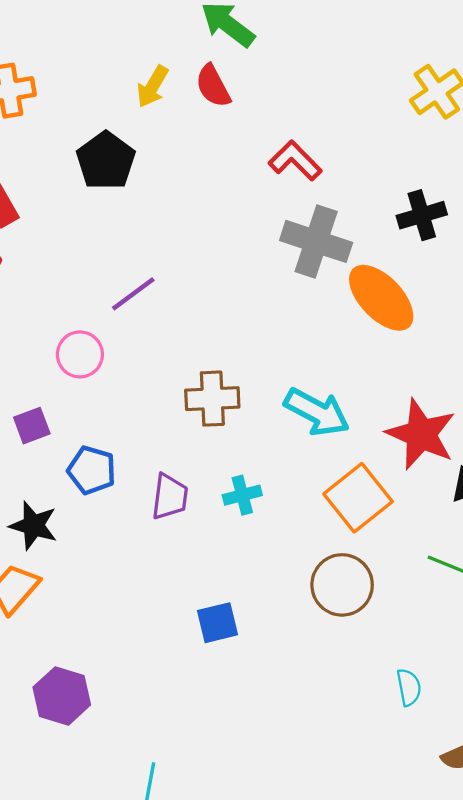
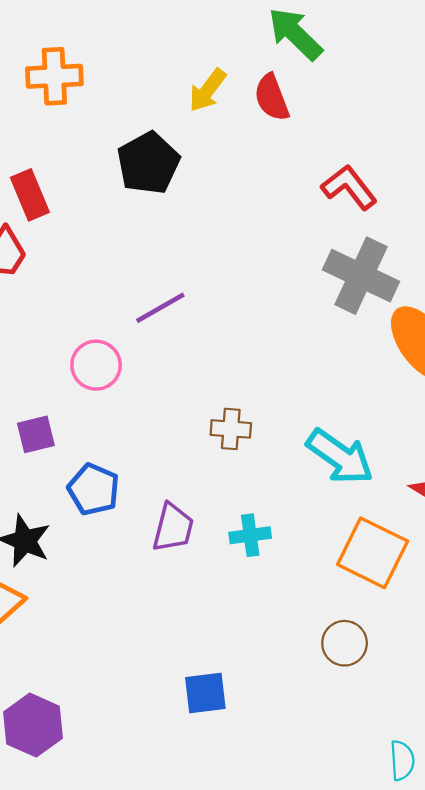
brown cross: (212, 399) -> (231, 429), size x0.7
orange square: (358, 498) -> (373, 553), turned -32
brown circle: (342, 585) -> (345, 643), size x0.7
blue square: (218, 623) -> (205, 693), moved

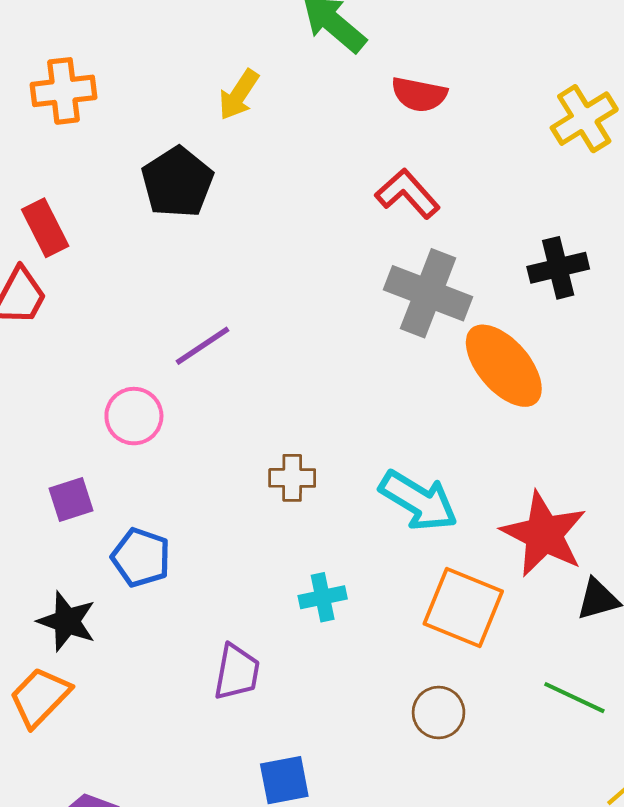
red semicircle: (272, 97) -> (419, 94), moved, turned -54
purple trapezoid: (173, 528) -> (237, 672), moved

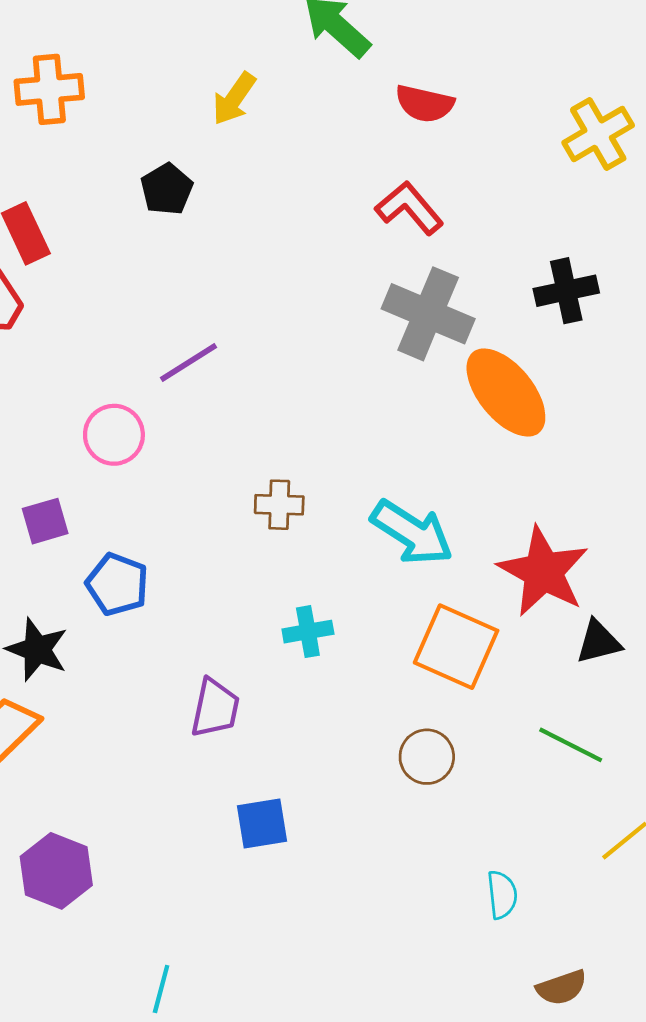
black pentagon: (177, 182) -> (167, 189), size x0.7

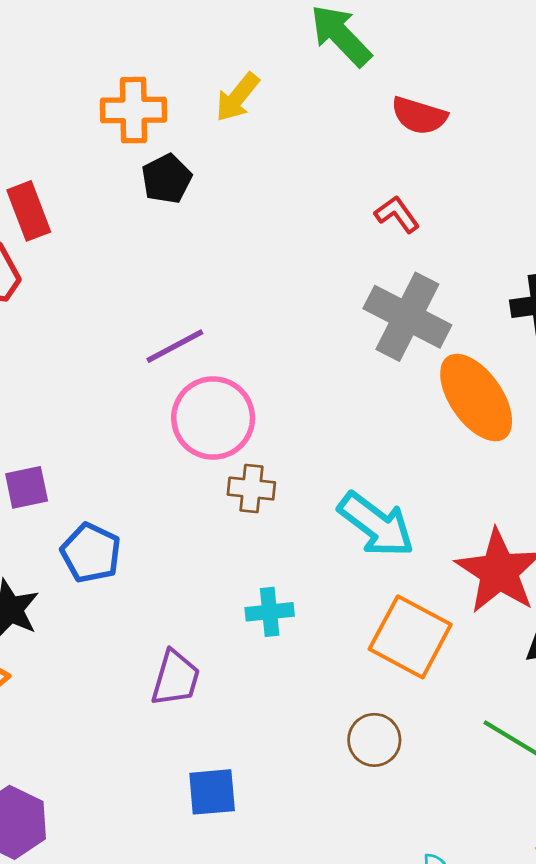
orange cross: (49, 89) -> (134, 110), moved
red L-shape: (409, 208) -> (397, 214), size x0.7
pink circle: (114, 435) -> (213, 418), moved, size x1.4

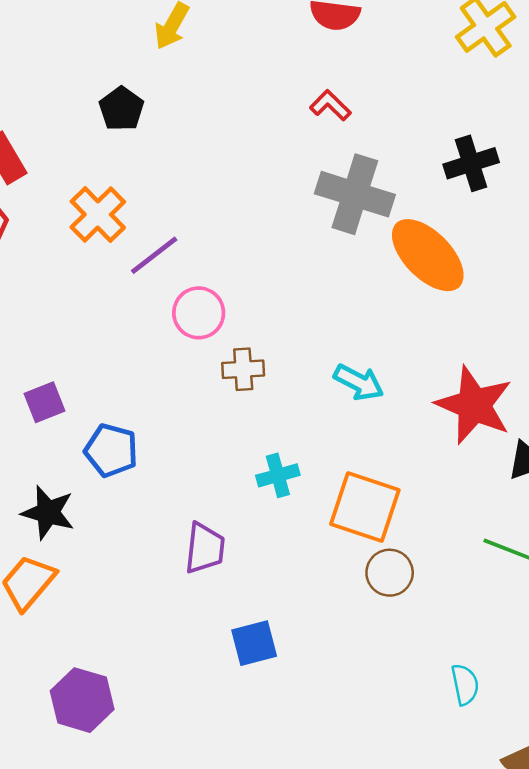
orange cross: (134, 110) -> (98, 215), moved, turned -34
pink circle: (213, 418) -> (199, 313), size x0.7
cyan arrow: (376, 525) -> (359, 382), size x0.7
orange square: (410, 637) -> (365, 507), moved

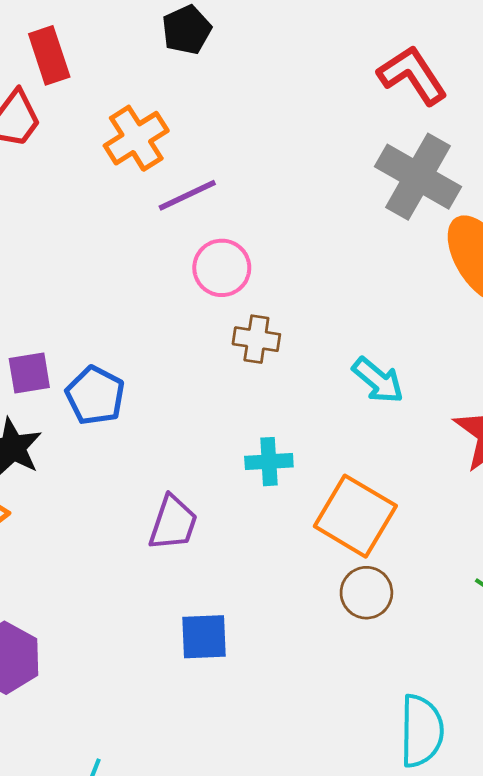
red L-shape: (330, 105) -> (412, 75), size x1.6
purple square: (44, 402) -> (29, 373), moved
cyan semicircle: (465, 684) -> (421, 731), size x1.6

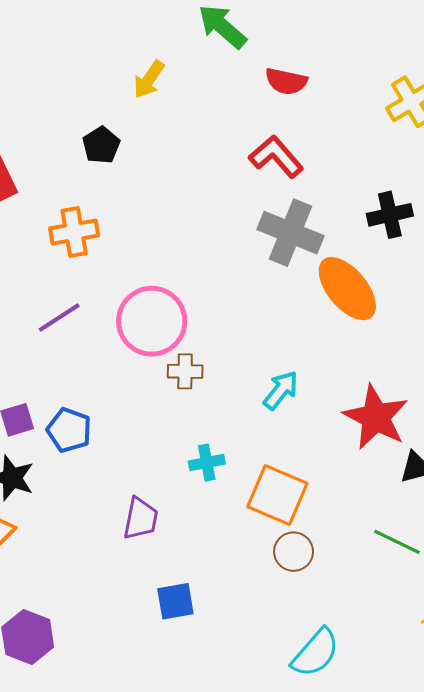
orange cross: (136, 138) -> (74, 232), turned 30
purple line: (187, 195) -> (59, 318), moved
pink circle: (222, 268) -> (152, 321), size x1.6
cyan arrow: (378, 380) -> (281, 390), turned -84
cyan semicircle: (421, 731) -> (315, 653), moved, turned 48

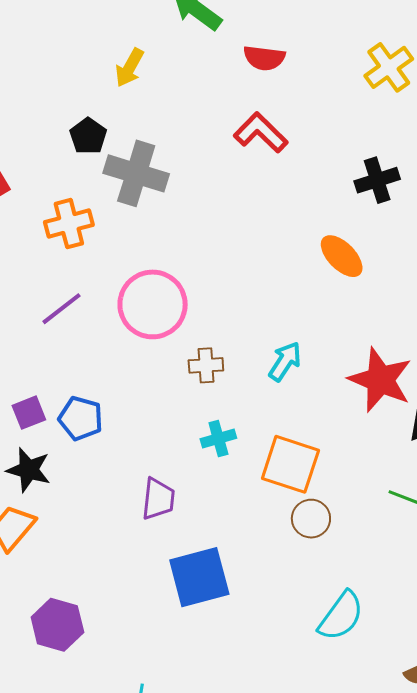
gray cross: (291, 233) -> (136, 173), moved
orange ellipse: (347, 289) -> (342, 256), size x0.7
brown cross: (185, 371) -> (206, 365), moved
blue square: (175, 601) -> (199, 577), size x1.6

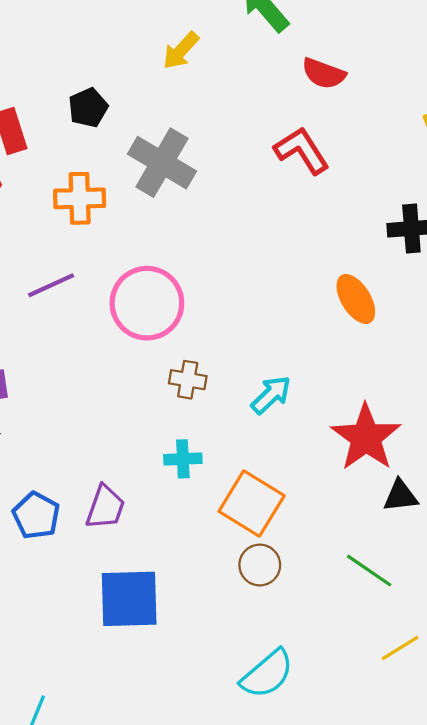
black pentagon: (88, 136) -> (88, 108), moved
blue pentagon: (81, 418) -> (36, 515), moved

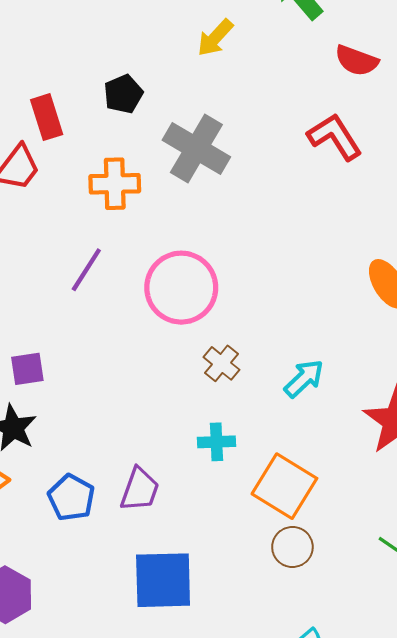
purple line: (51, 285) -> (86, 270), turned -33
brown cross: (188, 380) -> (221, 363), turned 30

